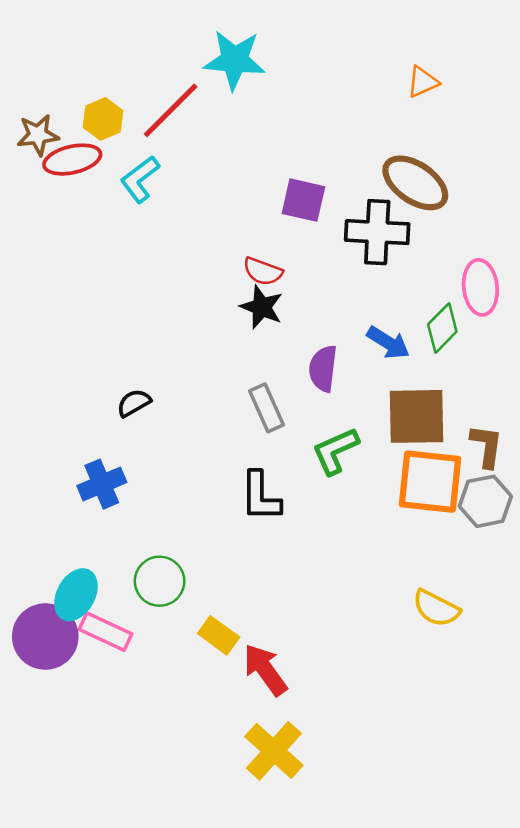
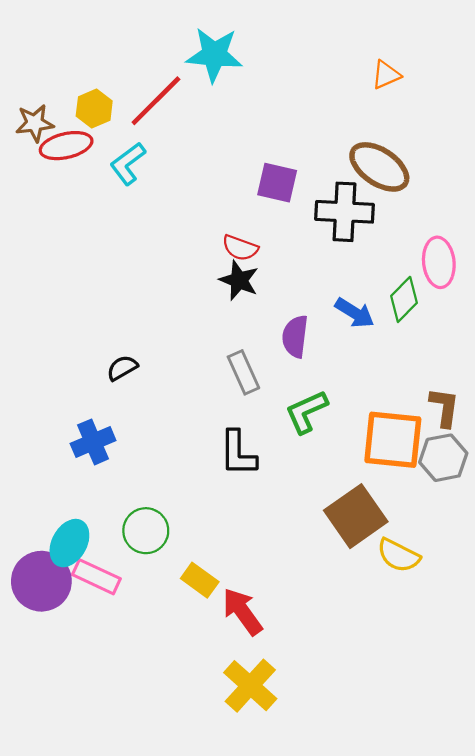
brown square: (417, 416) -> (356, 516), moved, turned -34

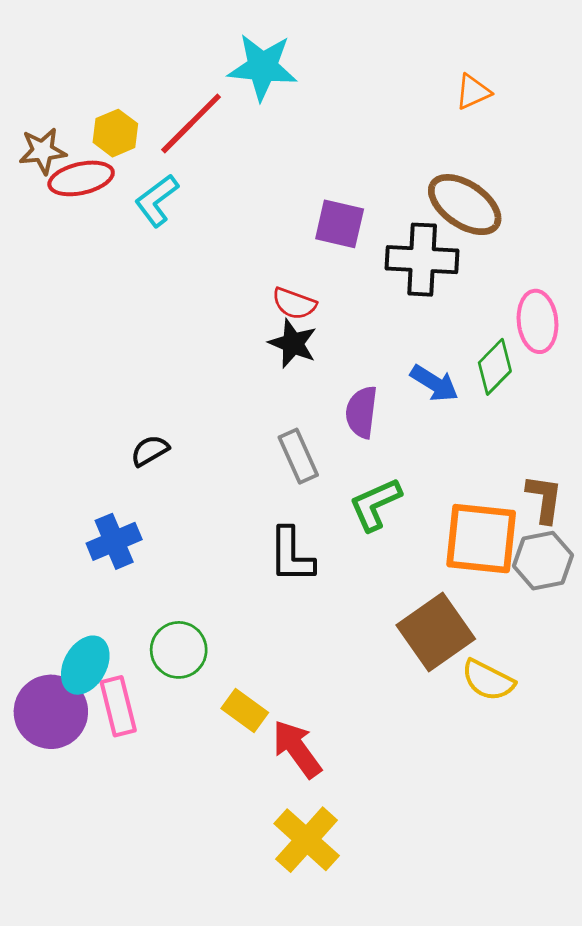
pink rectangle: (96, 577) -> (118, 706), turned 51

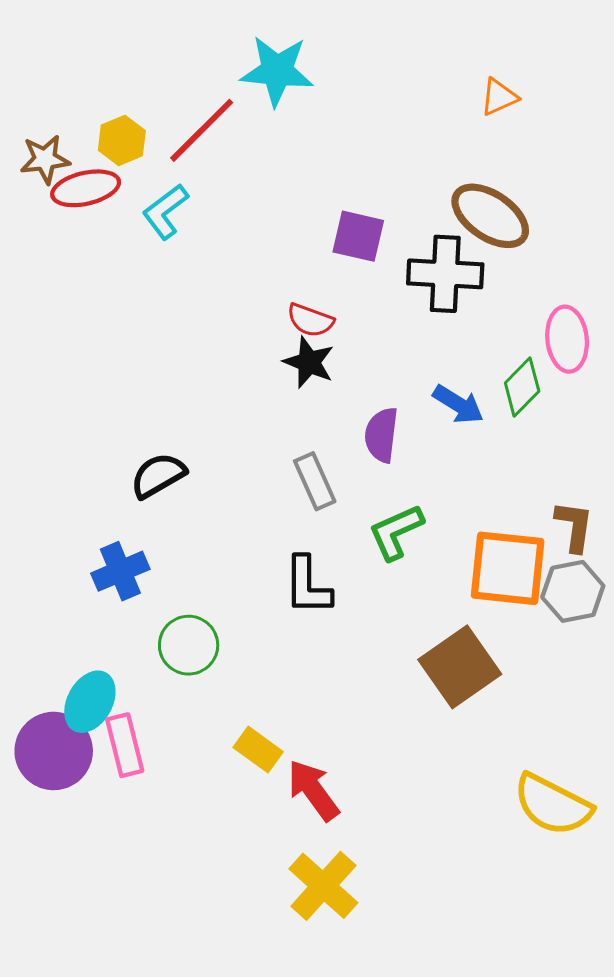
black semicircle: (150, 451) -> (158, 475), size x1.4
green circle: (179, 650) -> (189, 645), moved
yellow semicircle: (488, 680) -> (553, 805), moved, size x1.4

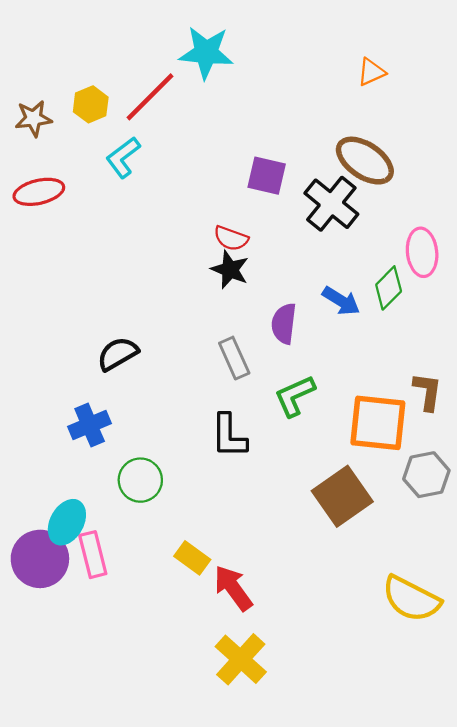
red ellipse: (86, 188) -> (39, 192), moved
black cross: (445, 274) -> (331, 204), turned 36
gray hexagon: (573, 591) -> (426, 475), moved

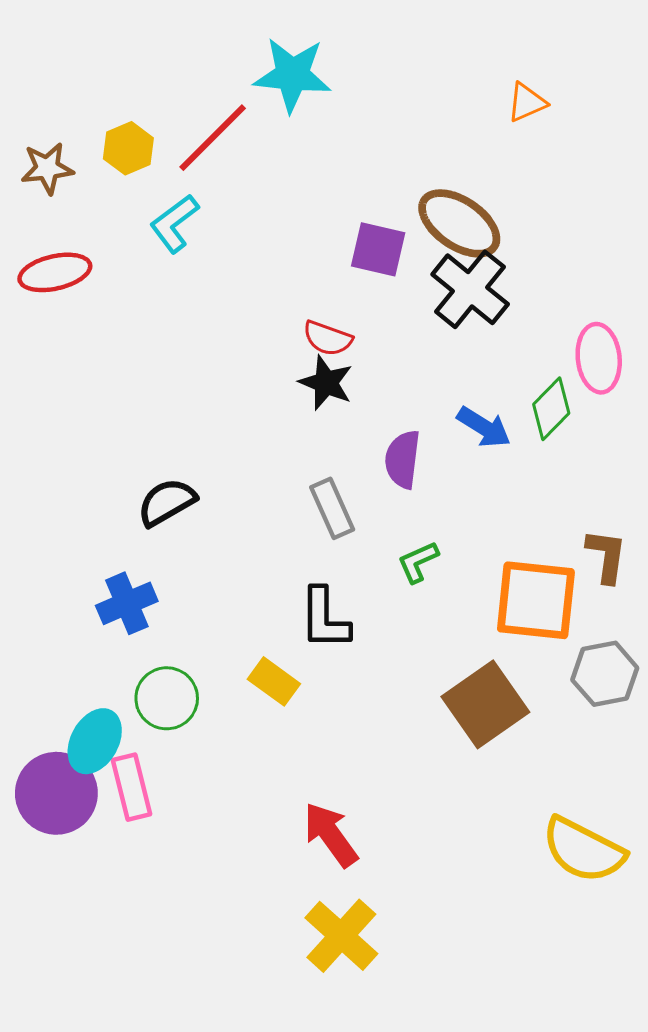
brown ellipse: (365, 161) -> (459, 223), moved
green L-shape: (295, 396) -> (418, 562), size x0.7
green circle: (140, 480) -> (167, 698), moved
yellow rectangle: (192, 558) -> (274, 681), moved

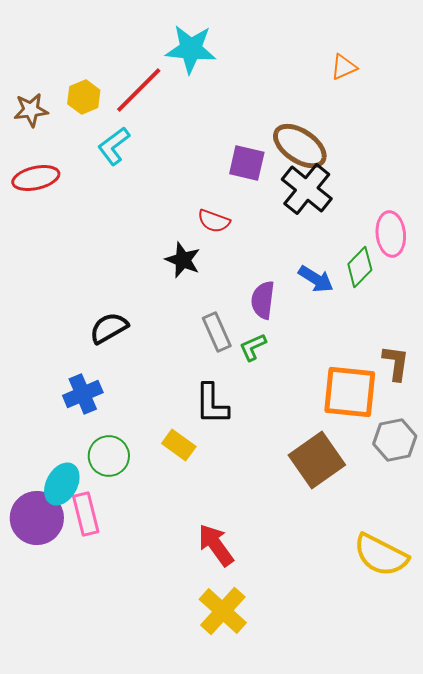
black star: (326, 383) -> (183, 260), moved
green L-shape: (418, 562) -> (253, 347), moved

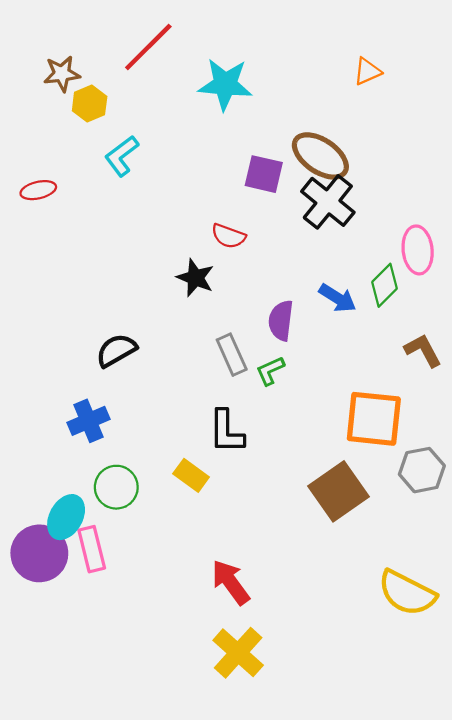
cyan star: (191, 49) -> (225, 84), moved
red line: (139, 90) -> (148, 47), moved
brown star: (31, 110) -> (62, 74), moved
red ellipse: (36, 178) -> (38, 190), size x0.7
brown L-shape: (396, 363) -> (423, 350), moved, turned -36

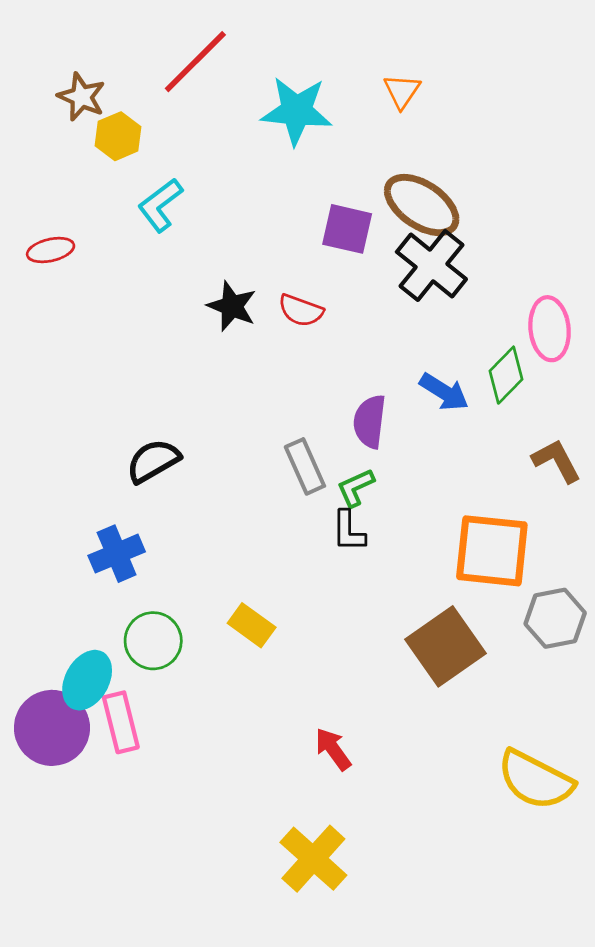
orange triangle: (367, 72) -> (402, 91), moved, turned -32
brown star: (62, 74) -> (81, 97), turned 30
black star: (195, 278) -> (232, 306), moved
black L-shape: (226, 432) -> (349, 531), moved, size x0.7
red arrow: (231, 582) -> (333, 749), moved, size x0.7

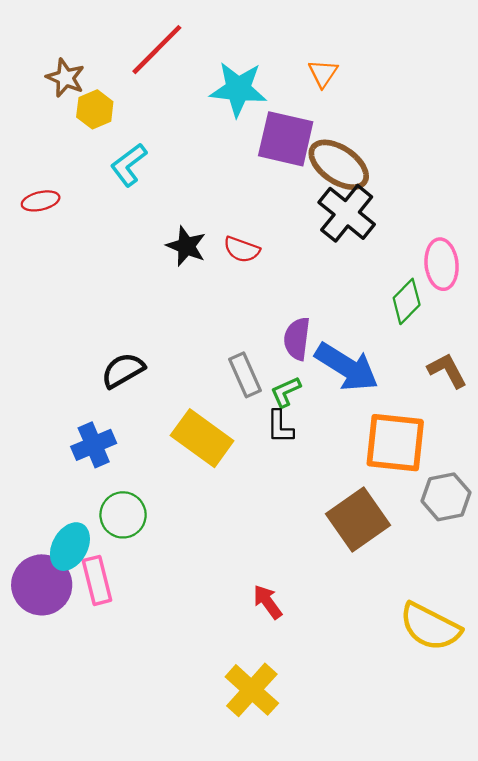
purple square: (347, 229) -> (286, 139), moved, size x1.4
blue arrow: (444, 392) -> (347, 367), moved, size x1.6
yellow rectangle: (252, 625) -> (202, 438), moved, size x1.6

